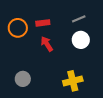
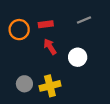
white circle: (81, 40) -> (78, 57), moved
yellow cross: (73, 81) -> (50, 86), moved

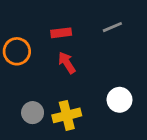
orange circle: (19, 30) -> (17, 51), moved
white circle: (78, 57) -> (120, 100), moved

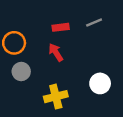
red rectangle: (61, 33) -> (61, 27), moved
gray circle: (33, 113) -> (21, 72), moved

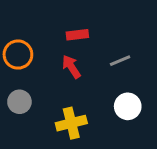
gray line: (94, 23) -> (120, 61), moved
gray circle: (21, 72) -> (19, 102), moved

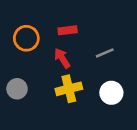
orange circle: (18, 55) -> (26, 38), moved
yellow cross: (71, 123) -> (69, 89), moved

